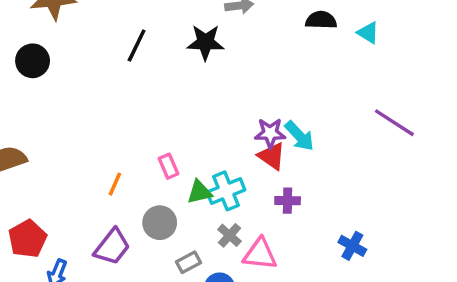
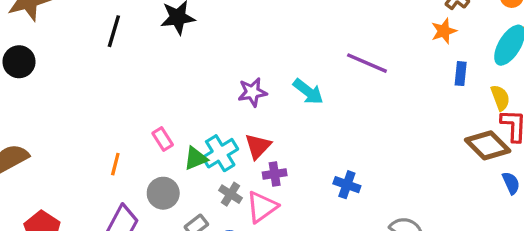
cyan arrow: (299, 136) -> (308, 92), moved
red triangle: (272, 156) -> (258, 146), moved, turned 48
purple cross: (288, 201) -> (275, 174), moved
pink triangle: (260, 254) -> (262, 207), turned -32

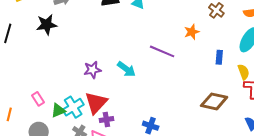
orange star: (444, 31) -> (192, 32), moved
brown diamond: (488, 145) -> (214, 101), moved, turned -32
red triangle: (258, 146) -> (96, 103), size x1.4

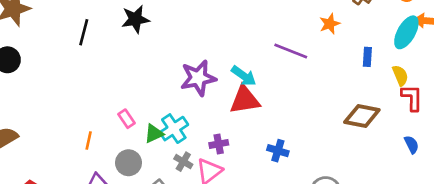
purple star: (92, 70) -> (198, 78), size x1.5
red triangle: (96, 103) -> (245, 100), moved, turned 40

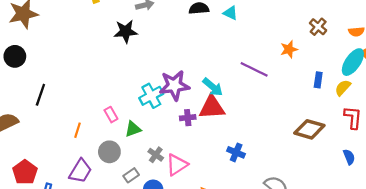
black line: (84, 32) -> (40, 95), moved
yellow semicircle: (400, 75) -> (343, 88), moved, turned -120
cyan cross: (174, 129) -> (151, 96), moved
purple cross: (219, 144) -> (188, 118), moved

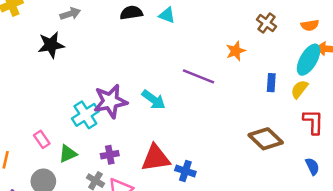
red triangle: (212, 107) -> (156, 158), moved
purple cross: (188, 118) -> (110, 155), moved
brown diamond: (309, 129) -> (266, 139), turned 32

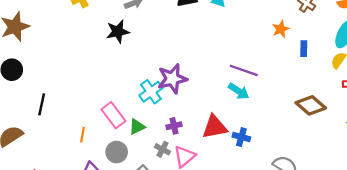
purple line: (198, 76) -> (244, 70), moved
blue rectangle: (271, 83) -> (304, 49), moved
cyan arrow: (154, 100) -> (239, 91), moved
pink rectangle: (42, 139) -> (113, 115), size x1.6

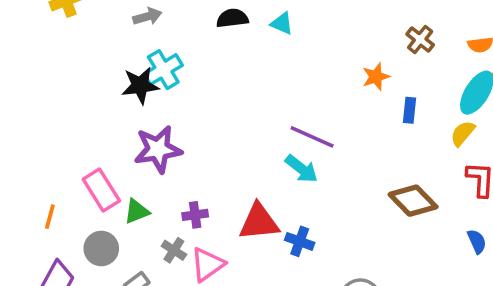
black star: (118, 32) -> (140, 86), moved
purple star: (172, 79) -> (158, 149), moved
cyan cross: (151, 92) -> (163, 70), moved

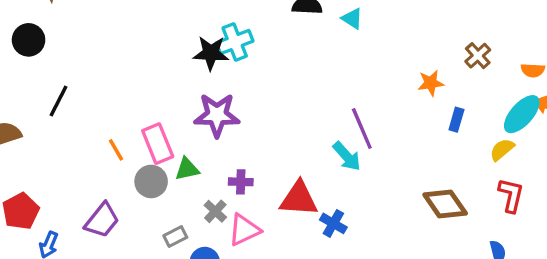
purple line: (312, 137) -> (362, 129), turned 33
orange line: (50, 217) -> (116, 150), moved, turned -55
gray circle: (101, 248) -> (151, 181), moved

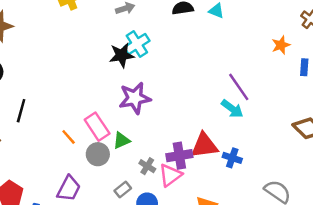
purple cross: (241, 182) -> (179, 156), moved, size x1.5

